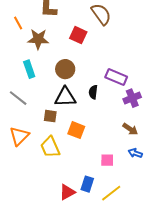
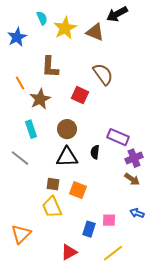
brown star: (38, 39) -> (40, 99), turned -30
brown square: (50, 116) -> (53, 184), moved
brown arrow: (130, 129) -> (132, 179), moved
orange triangle: (19, 136) -> (21, 234), moved
blue rectangle: (87, 184) -> (89, 229), moved

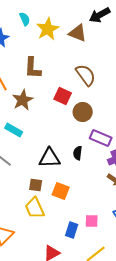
cyan rectangle: (31, 129) -> (14, 130), turned -42
brown circle: (67, 129) -> (83, 112), moved

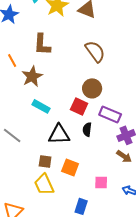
red square: (63, 96) -> (79, 106), moved
cyan rectangle: (14, 130) -> (41, 106), moved
pink square: (92, 221) -> (101, 182), moved

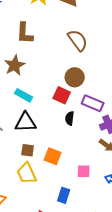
black triangle: (59, 134) -> (26, 122), moved

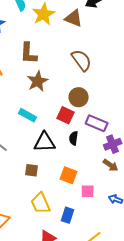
brown star: (15, 65) -> (38, 81), moved
black triangle: (26, 122) -> (45, 142), moved
orange square: (53, 156) -> (69, 175), moved
yellow trapezoid: (27, 173) -> (41, 203), moved

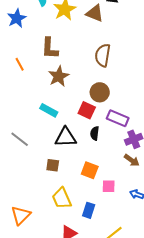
brown semicircle: (82, 60) -> (103, 55), turned -135

